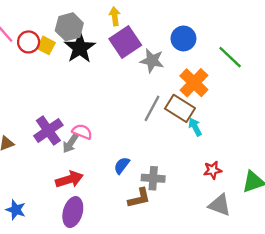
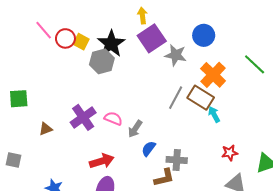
gray hexagon: (69, 27) -> (102, 61), moved
green line: (230, 57) -> (255, 64), moved
gray arrow: (70, 143) -> (135, 129), moved

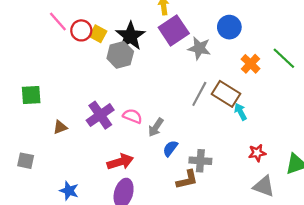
orange cross: (213, 75) -> (250, 64), moved, size x0.7

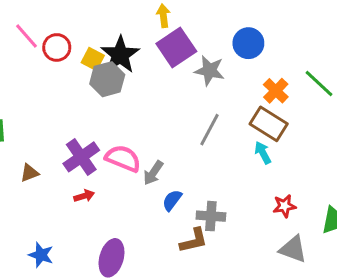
yellow square: (98, 34) -> (93, 59), moved
brown rectangle: (226, 94) -> (269, 124), moved
pink semicircle: (132, 116) -> (123, 158), size x1.4
red arrow: (120, 162) -> (84, 196), moved, size x0.6

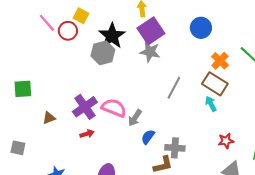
yellow square: (93, 59) -> (81, 16), moved
gray star: (209, 71) -> (150, 52), moved

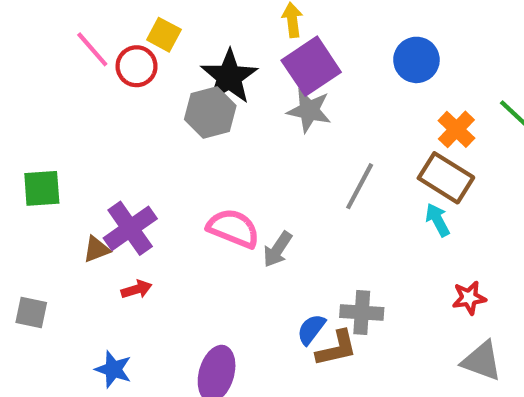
purple cross: (85, 107) -> (130, 228), moved
red arrow: (87, 134) -> (137, 289), moved
blue semicircle: (148, 137) -> (311, 329), moved

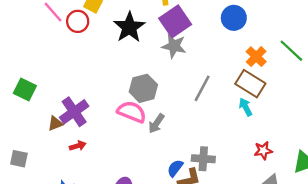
gray hexagon: (210, 113) -> (143, 88), moved
green square: (42, 188) -> (25, 89), turned 30

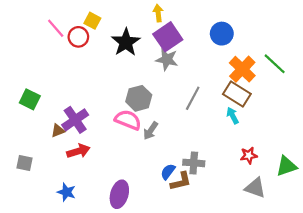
orange cross: (256, 57) -> (242, 69), size x1.4
red arrow: (78, 146) -> (78, 151), size x1.5

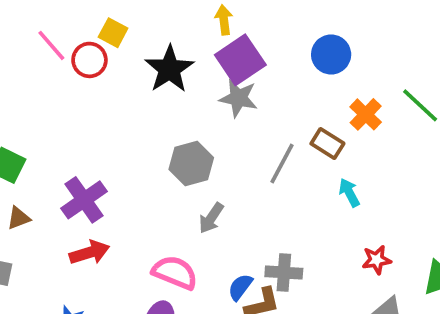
orange cross: (242, 69) -> (366, 114), size x0.7
brown rectangle: (237, 94) -> (327, 144), moved, size x0.7
pink semicircle: (128, 120) -> (175, 273), moved
brown triangle: (58, 131) -> (19, 218), moved

